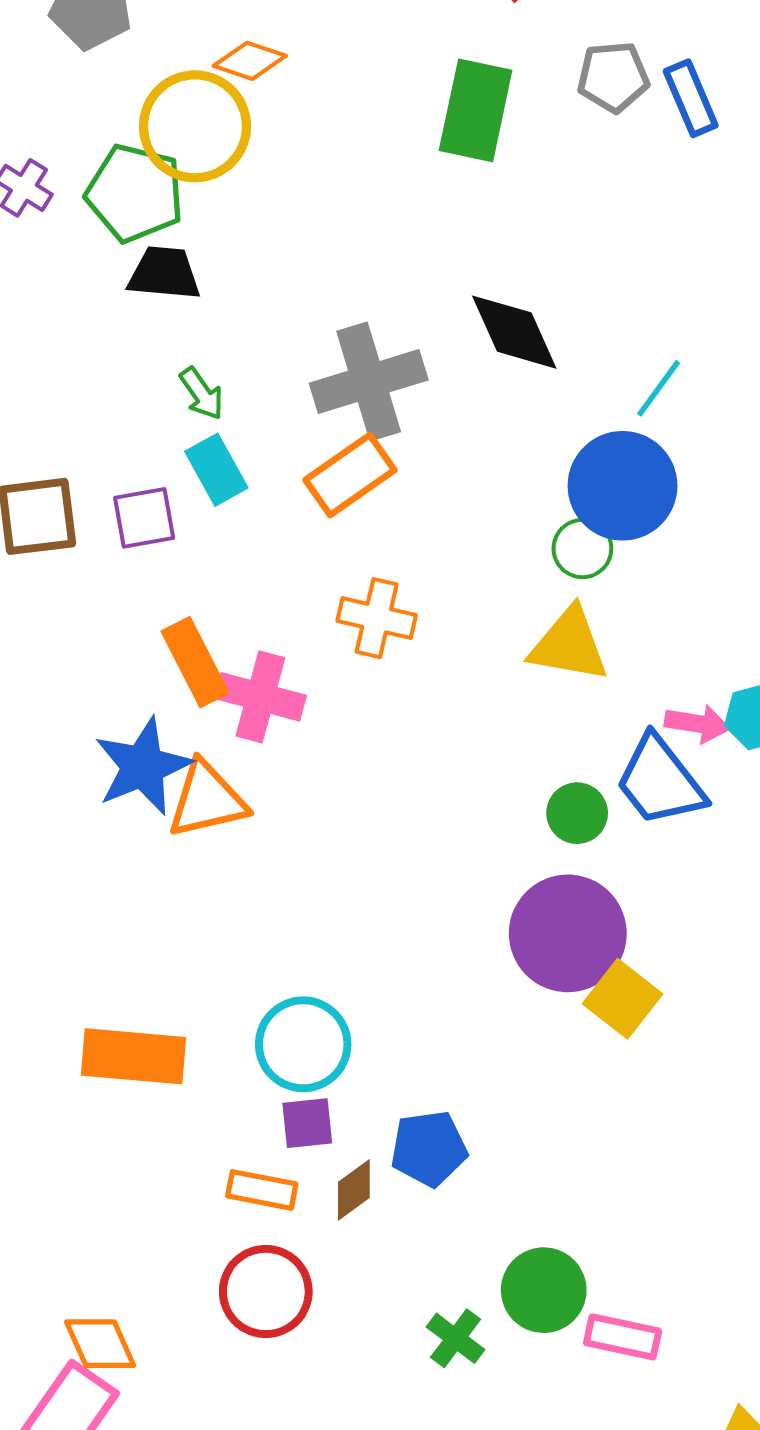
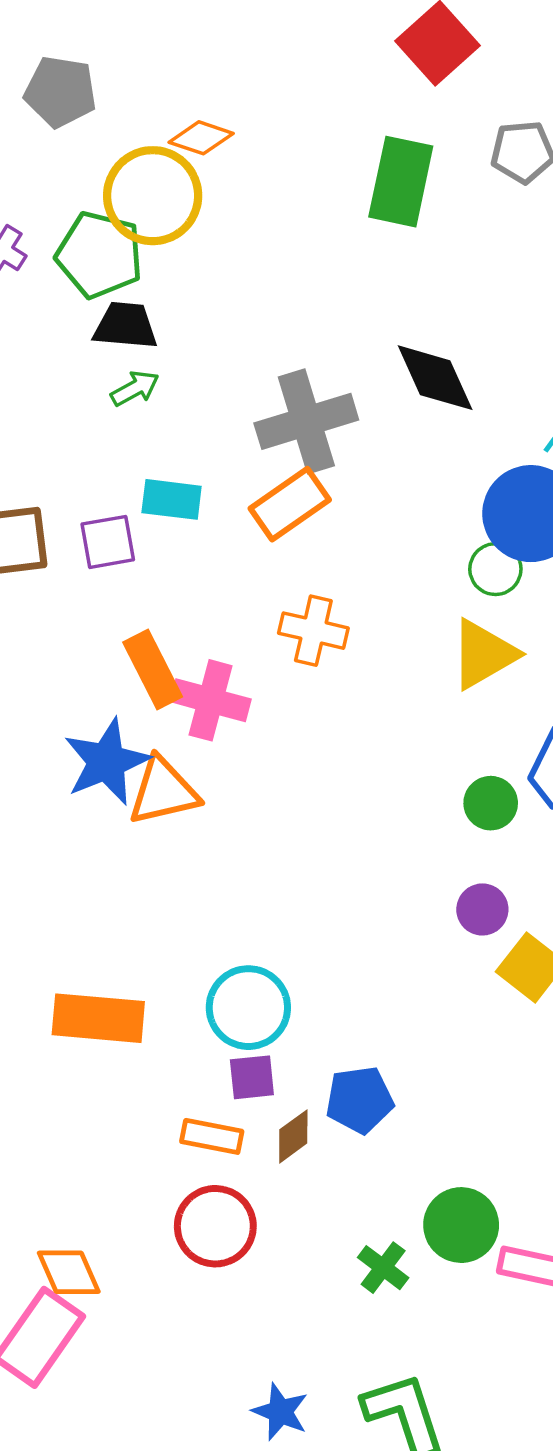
green arrow: (202, 394) -> (135, 388), moved, turned -84
cyan rectangle: (216, 470) -> (172, 499), turned -54
yellow triangle: (569, 645) -> (484, 654), turned -40
purple circle: (568, 933) -> (482, 909), size x0.5

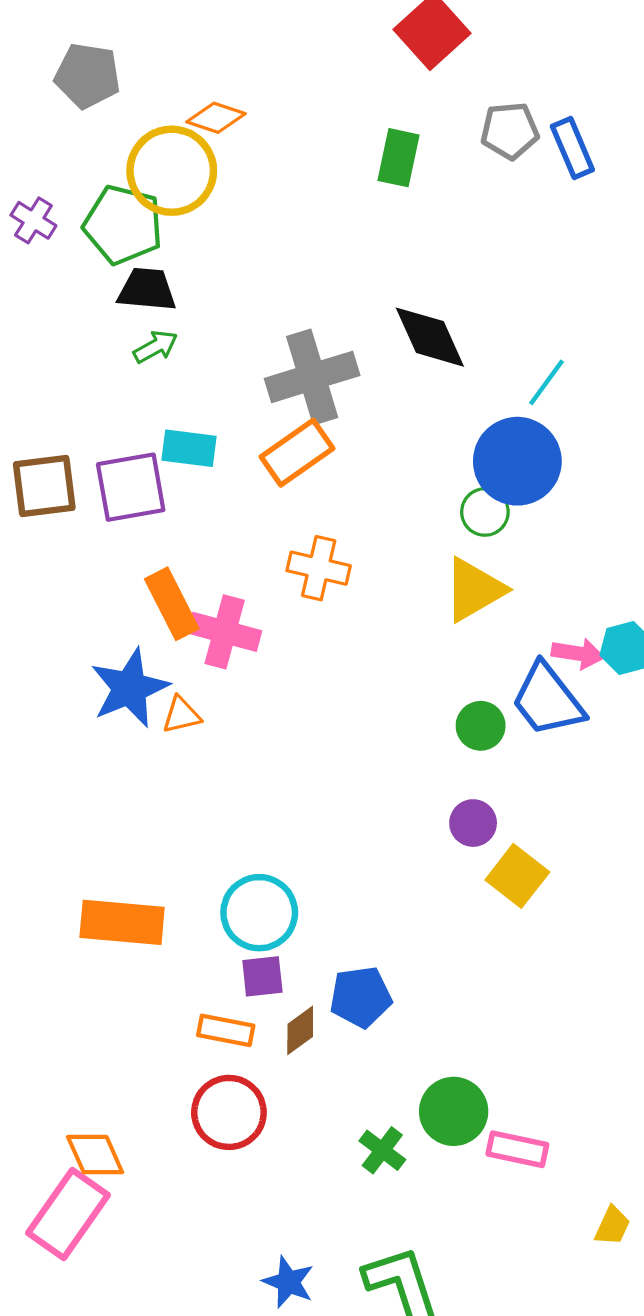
green rectangle: (401, 182) -> (399, 158), size x0.7
purple square: (108, 542) -> (131, 487), size x1.4
orange triangle: (163, 791) -> (181, 715), size x0.6

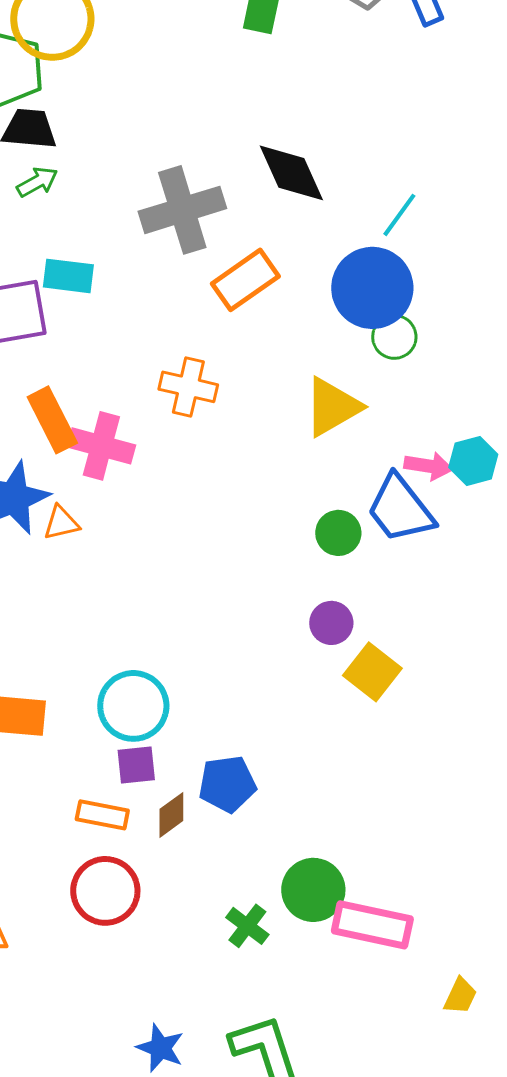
orange rectangle: (297, 453) -> (245, 280), moved
green circle: (485, 512) -> (394, 337), moved
pink rectangle: (517, 1149) -> (372, 925), size x1.4

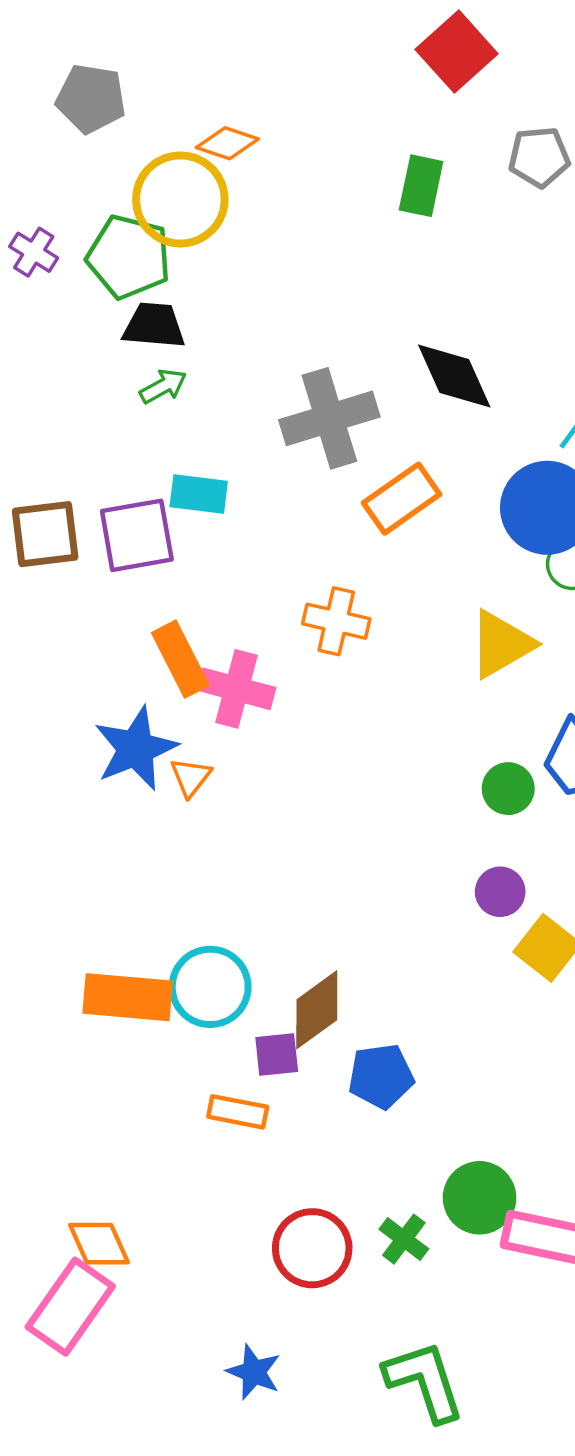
orange triangle: (61, 523) -> (191, 777), turned -39
cyan circle: (133, 706) -> (210, 987), moved
brown diamond: (171, 815) -> (317, 1010), moved, size x1.5
red circle: (105, 891) -> (312, 1248), moved
blue star: (160, 1048) -> (254, 1372), moved

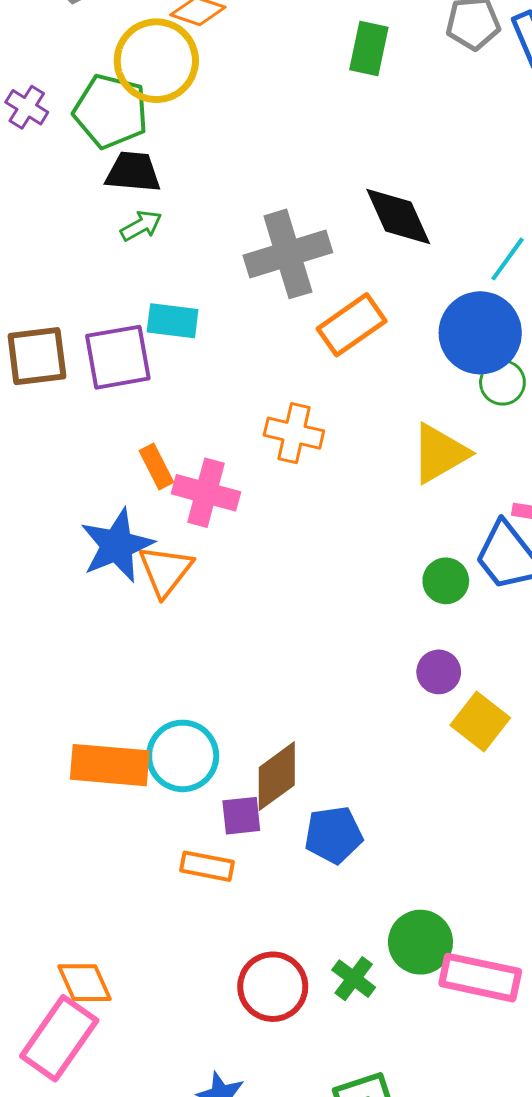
orange rectangle: (180, 659) -> (156, 466), size x0.7
orange triangle: (191, 777) -> (165, 571), size x1.5

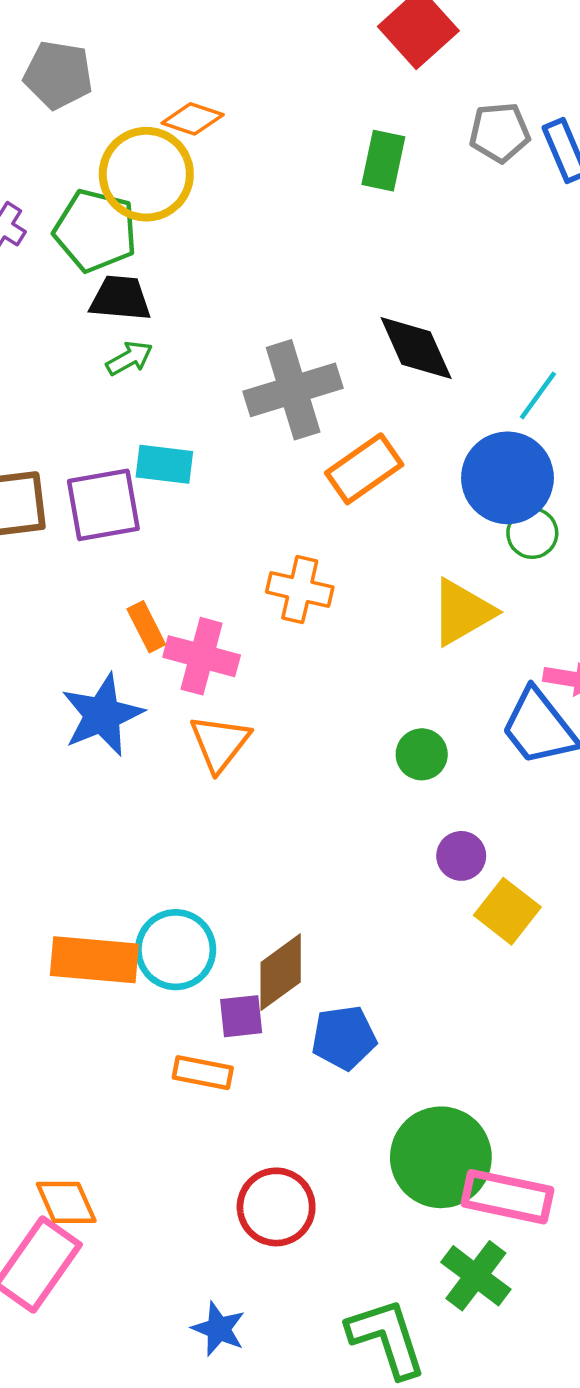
orange triangle: (165, 571) -> (220, 743), moved
green circle: (446, 581) -> (422, 754), moved
green circle: (420, 942) -> (441, 1157), size x1.4
green cross: (354, 979) -> (476, 1276), moved, size x1.4

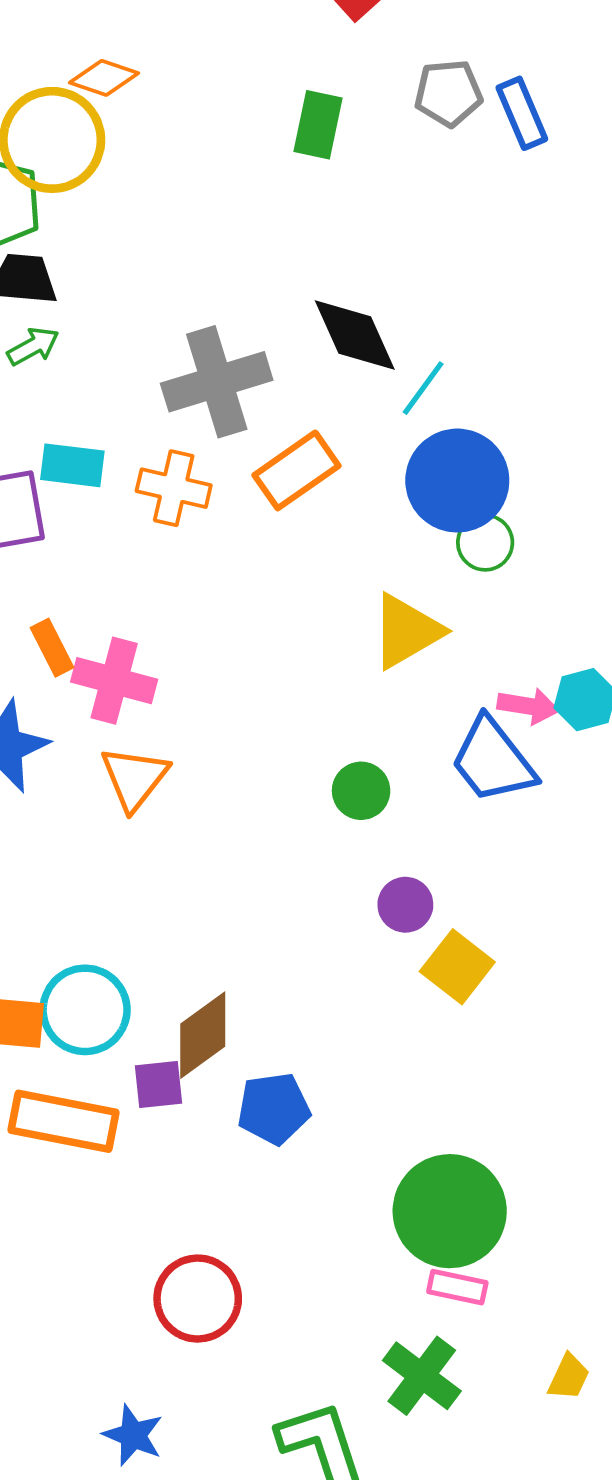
cyan line: (538, 395) -> (423, 388), moved
orange cross: (300, 590) -> (174, 488), moved
orange rectangle: (203, 1073) -> (63, 1121), moved, size x1.6
green circle: (441, 1157) -> (450, 1211), moved
pink rectangle: (507, 1197) -> (457, 1287), size x0.6

